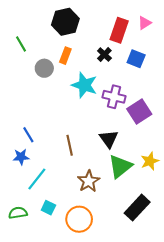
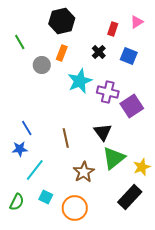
red rectangle: (119, 30) -> (113, 29), size x0.6
cyan star: (84, 85) -> (80, 81), turned 30
yellow star: (150, 161) -> (142, 167), moved
green semicircle: (18, 213) -> (17, 202), turned 126

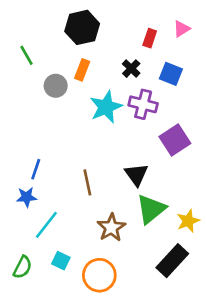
purple cross: (108, 92) -> (143, 104), moved
blue line: (27, 128) -> (36, 169), turned 49

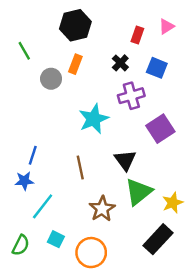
purple cross: (143, 104) -> (131, 96), turned -30
cyan star: (106, 107) -> (94, 119), moved

